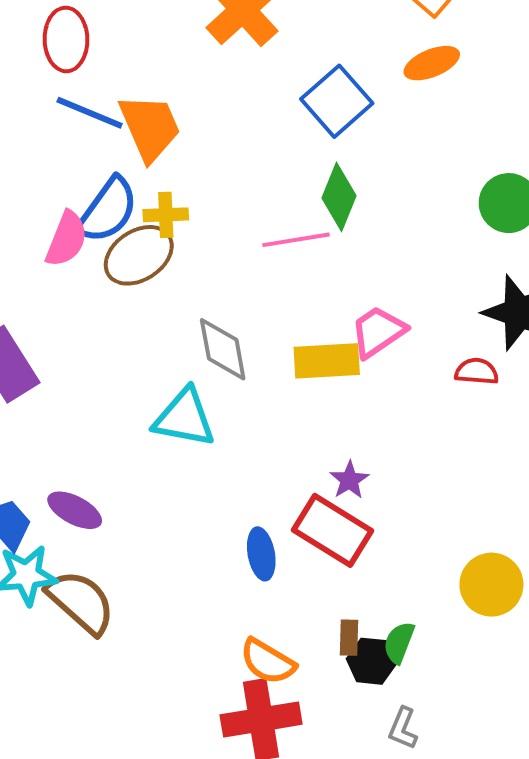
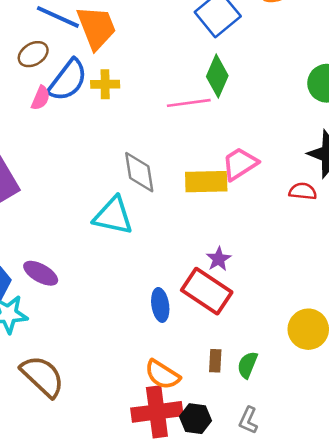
pink semicircle: (67, 239) -> (41, 98), size x0.7
brown ellipse: (139, 255) -> (33, 54), moved, size x0.7
brown semicircle: (81, 602) -> (42, 376), moved
black hexagon: (371, 661) -> (196, 419), moved

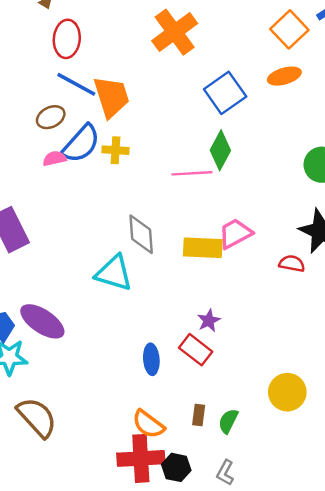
pink semicircle: (41, 98) -> (55, 158), turned -130
purple ellipse: (41, 273) -> (42, 321), size x1.4
red rectangle: (207, 291) -> (196, 350), size x0.7

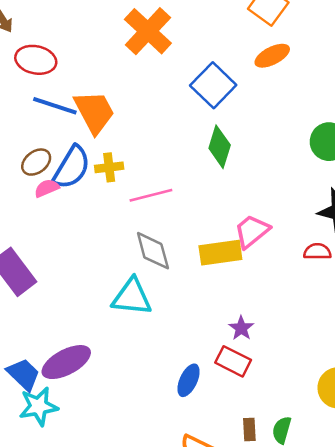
red ellipse: (67, 39) -> (36, 60), turned -72
brown ellipse: (51, 117) -> (36, 162), moved
pink line: (192, 173) -> (151, 195), moved
purple ellipse: (42, 321) -> (66, 362), turned -51
blue ellipse: (151, 359) -> (189, 380), turned 40

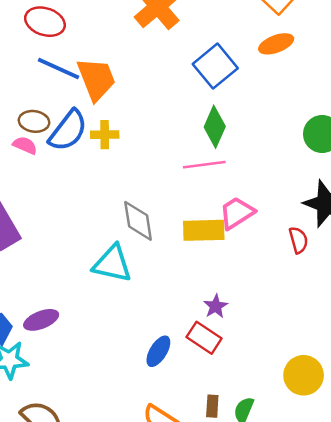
brown ellipse: (36, 162) -> (34, 121), turned 40
pink semicircle: (47, 188) -> (25, 145), moved, turned 40
pink line: (151, 195) -> (204, 165), moved
red semicircle: (317, 252) -> (298, 240), turned 68
purple ellipse: (66, 362) -> (41, 320), size x0.7

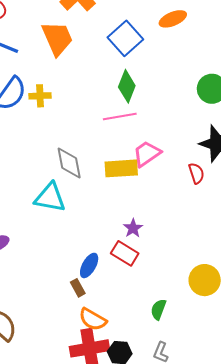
orange trapezoid: (96, 79) -> (57, 38), moved
brown rectangle: (212, 406) -> (78, 288), moved, turned -30

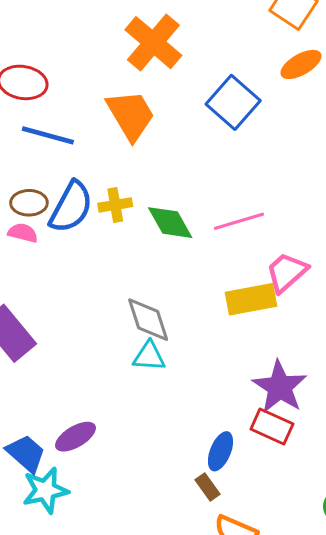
green diamond: (127, 86) -> (170, 223), moved, turned -44
gray diamond: (69, 163) -> (148, 320), moved
cyan triangle: (50, 198) -> (149, 356), size x0.7
purple star: (133, 228) -> (280, 387), size x1.8

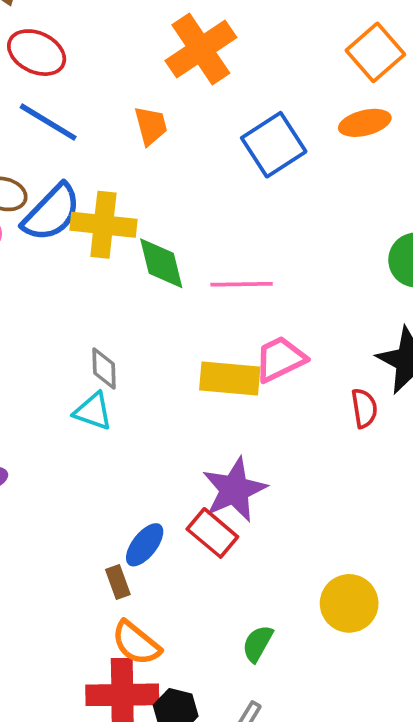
orange trapezoid: (131, 115) -> (151, 126), size x0.6
yellow cross: (115, 205) -> (103, 225), size x1.6
gray diamond: (148, 320) -> (104, 368), size x0.7

